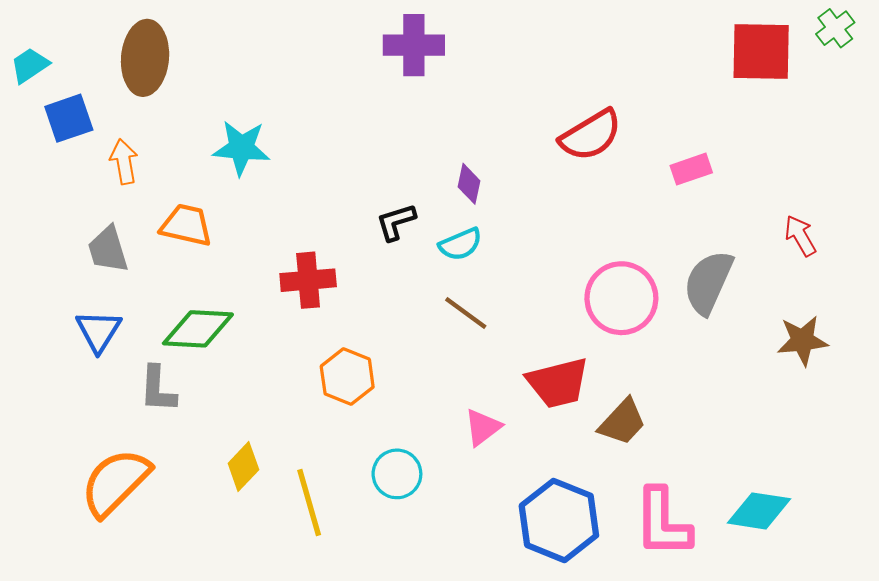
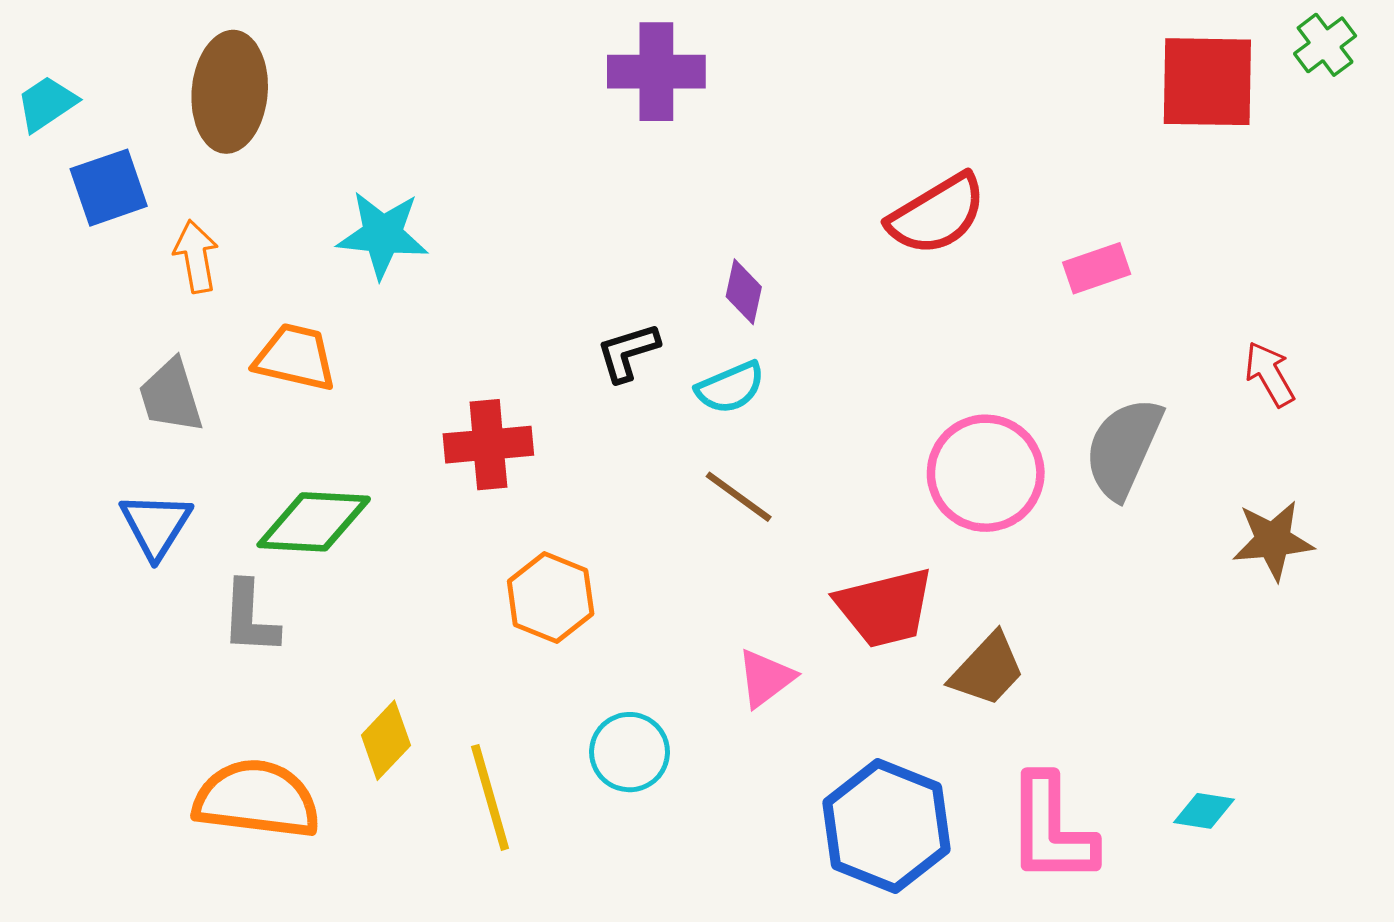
orange semicircle: (115, 482) -> (257, 799), moved, turned 52
cyan diamond: (759, 511) -> (1204, 811), size x0.6

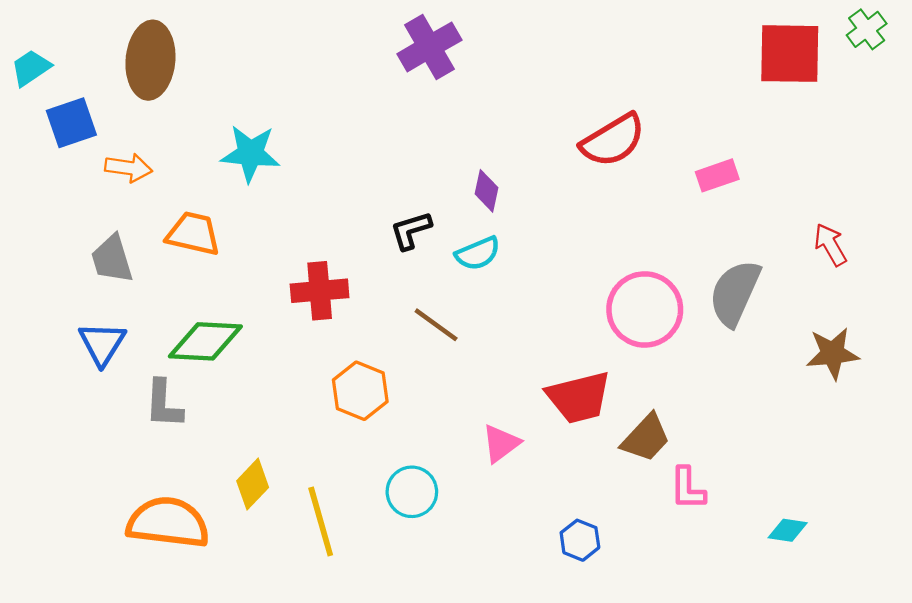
purple cross: (656, 72) -> (429, 47), turned -30
orange arrow: (196, 256) -> (128, 168), turned 108
brown line: (739, 497) -> (436, 325), moved
blue hexagon: (887, 826) -> (580, 540), size x0.5
pink L-shape: (1051, 829) -> (688, 489), moved, size x0.6

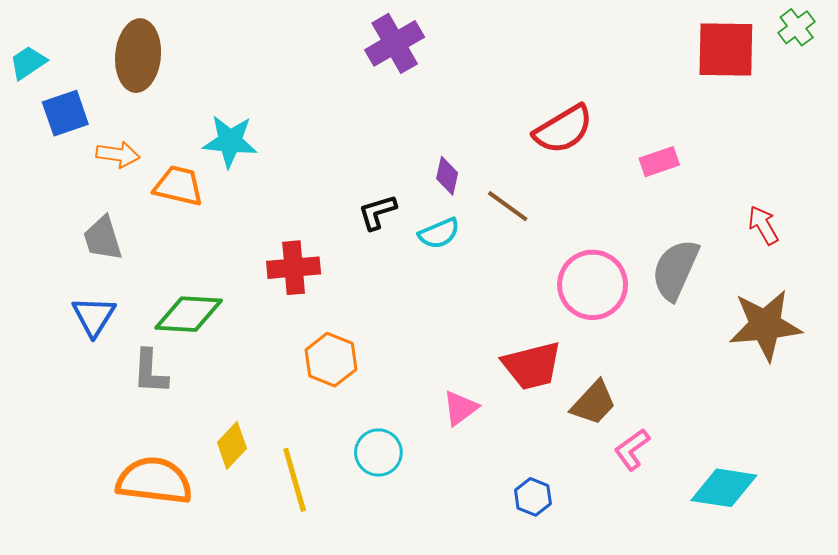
orange trapezoid: (193, 234) -> (178, 186), moved
brown line: (436, 325) -> (508, 206), moved
brown star: (833, 353) -> (765, 325), size x1.5
pink L-shape: (688, 489) -> (632, 449), turned 54
cyan diamond: (788, 530) -> (724, 488), size x1.8

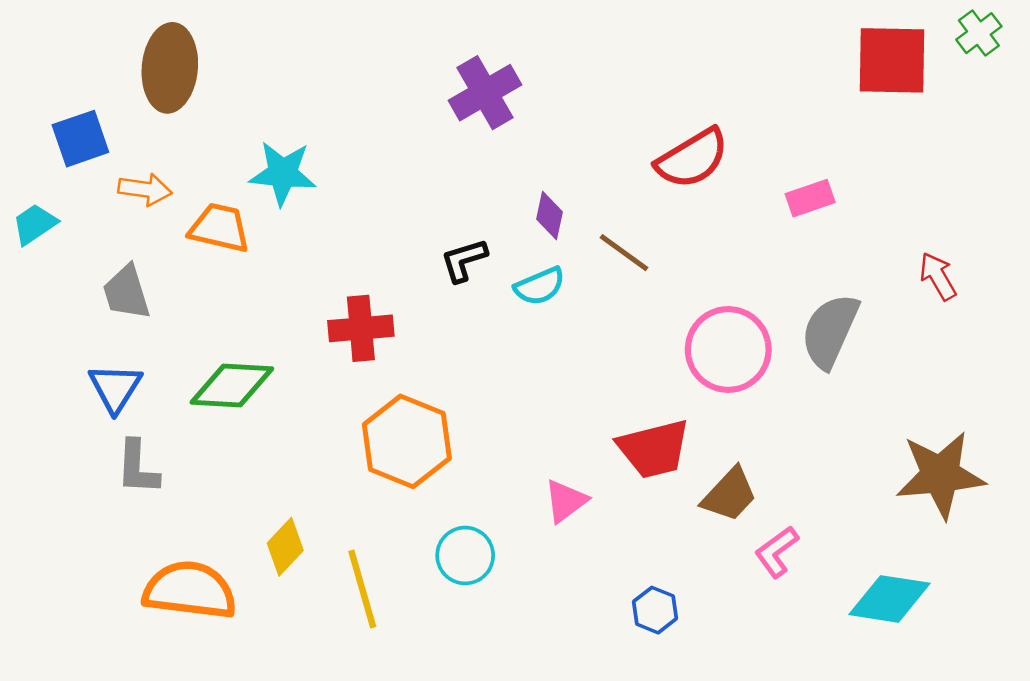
purple cross: (395, 43) -> (485, 93), moved
cyan trapezoid: (28, 63) -> (35, 224), moved
brown star: (765, 325) -> (940, 475), moved
orange hexagon: (331, 360) -> (407, 441), size x1.4
gray L-shape: (150, 372) -> (138, 467), moved

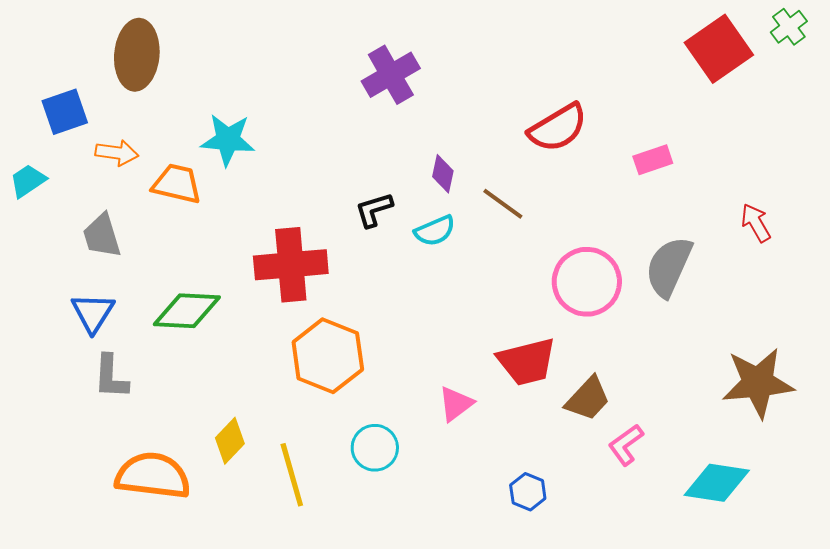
red square: (892, 60) -> (719, 49), turned -36
red cross: (361, 328) -> (291, 265), size x1.4

